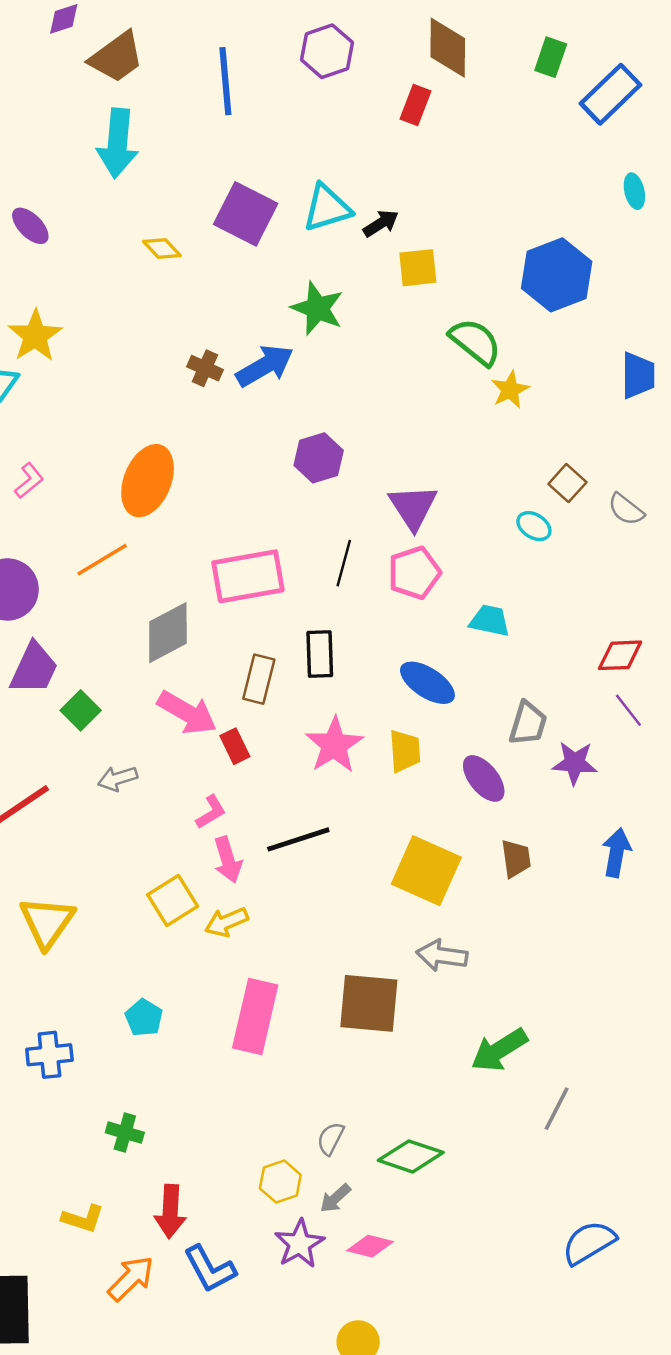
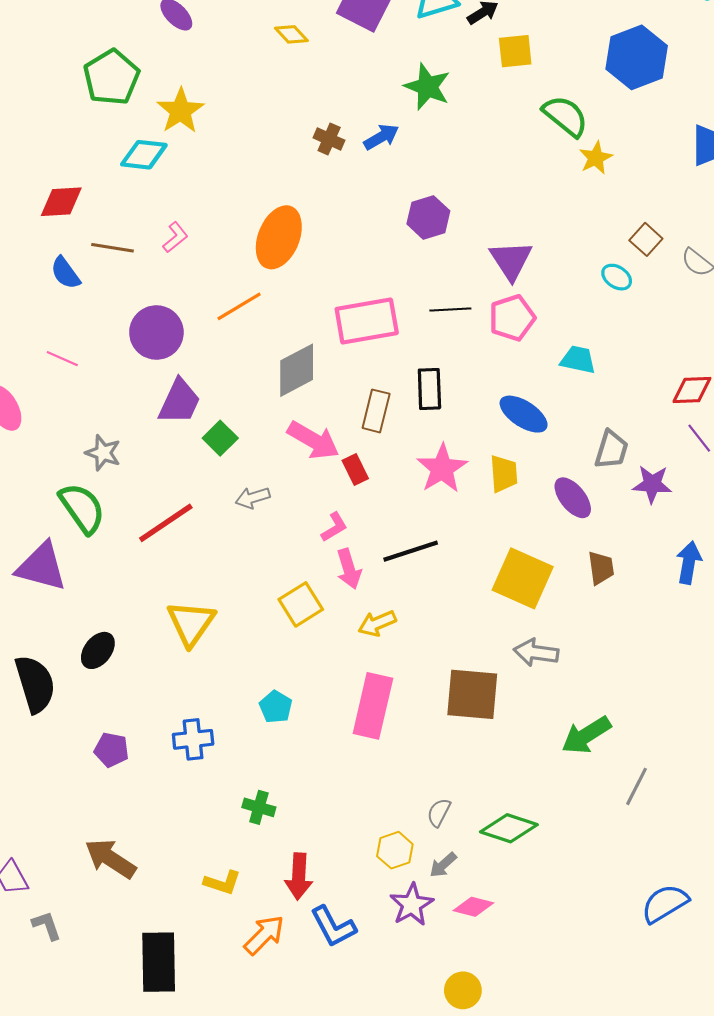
blue arrow: (265, 366) -> (381, 137), size x0.7
black line: (344, 563) -> (450, 309), turned 72
yellow arrow: (227, 922) -> (377, 623), moved

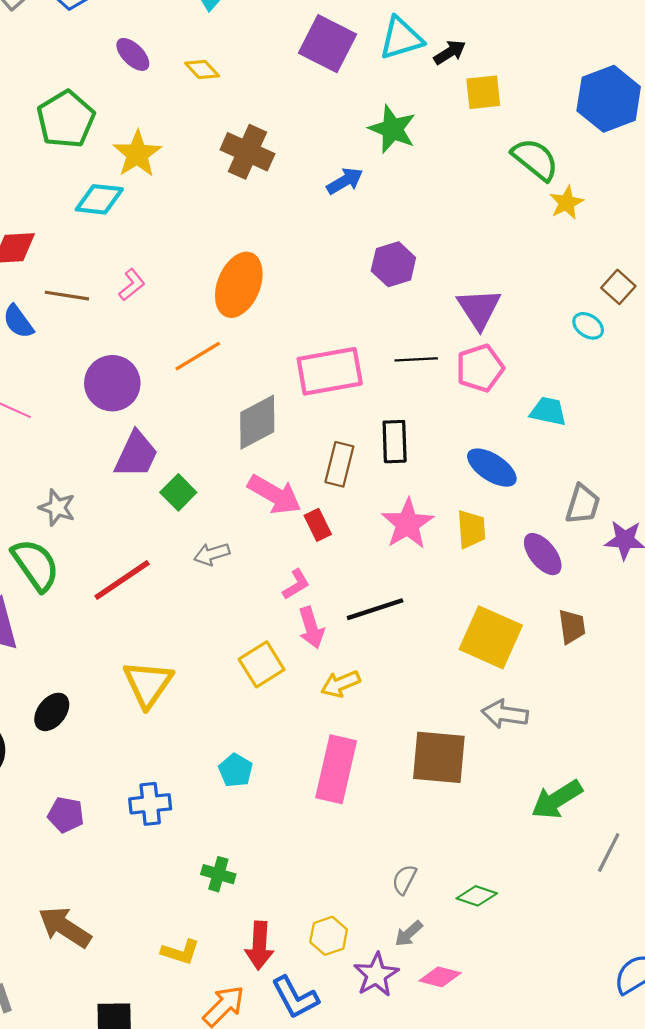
yellow diamond: (291, 34) -> (202, 70), moved
brown cross: (329, 139) -> (247, 152), moved, size x1.6
green diamond: (509, 828) -> (477, 896), size x0.7
yellow hexagon: (395, 850) -> (329, 936), moved

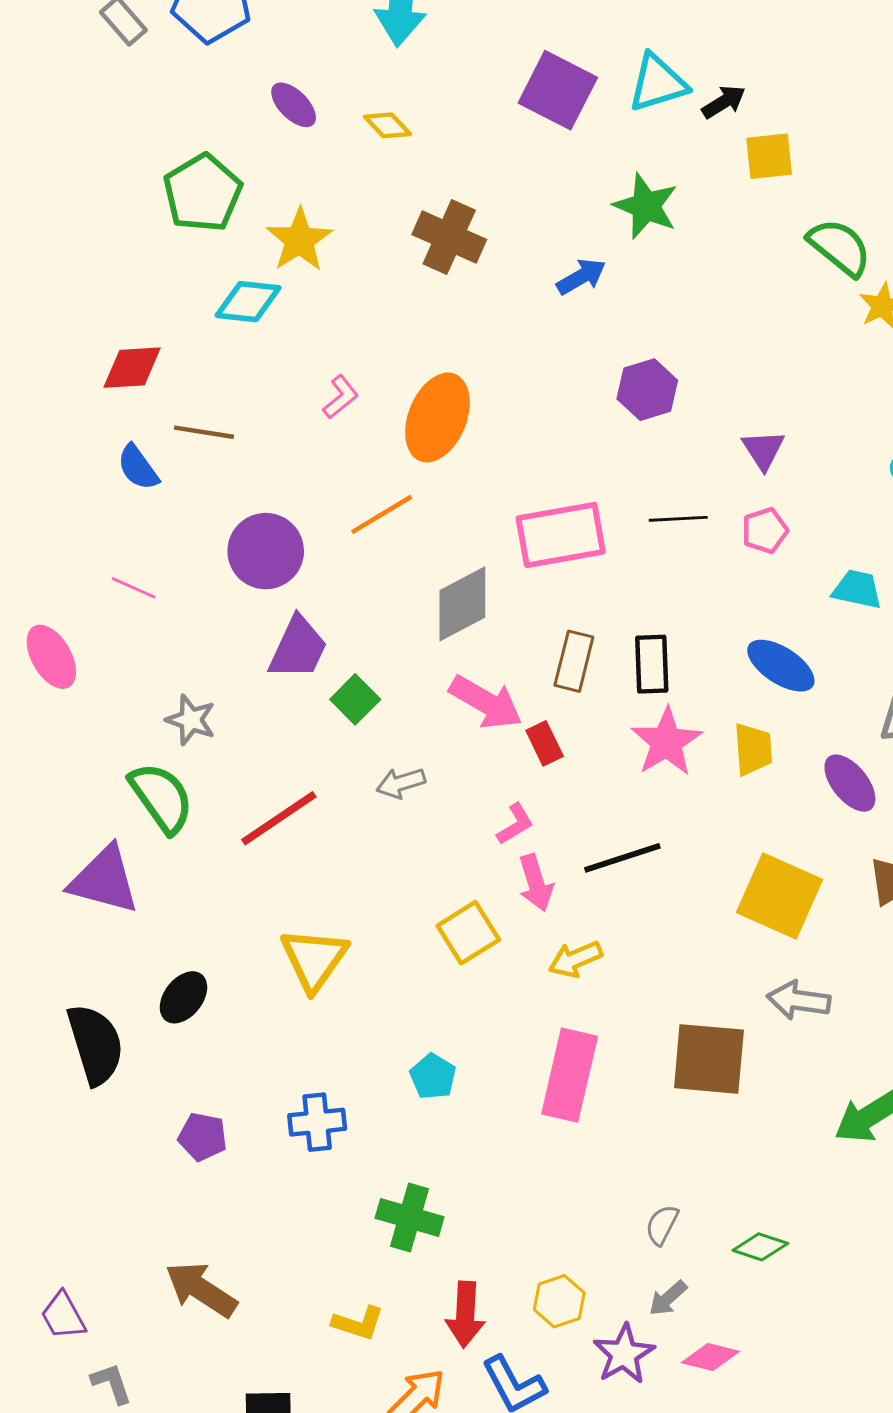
pink L-shape: (132, 285) -> (341, 397), moved
purple triangle: (479, 309) -> (763, 450), size x0.7
pink pentagon: (480, 368) -> (765, 531), size x0.7
black rectangle: (395, 442) -> (652, 664), moved
green cross: (218, 874) -> (410, 1218), size x1.4

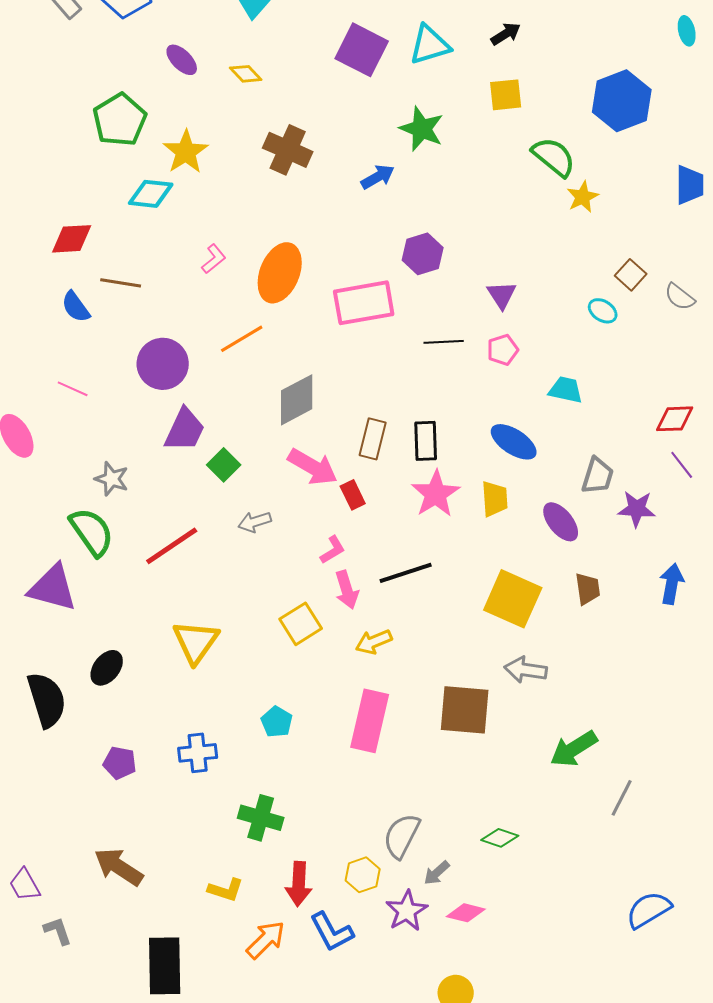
black arrow: (724, 102) -> (506, 34), moved
pink rectangle: (561, 535) -> (364, 303), moved
gray semicircle: (662, 1225) -> (402, 836), moved, size x1.6

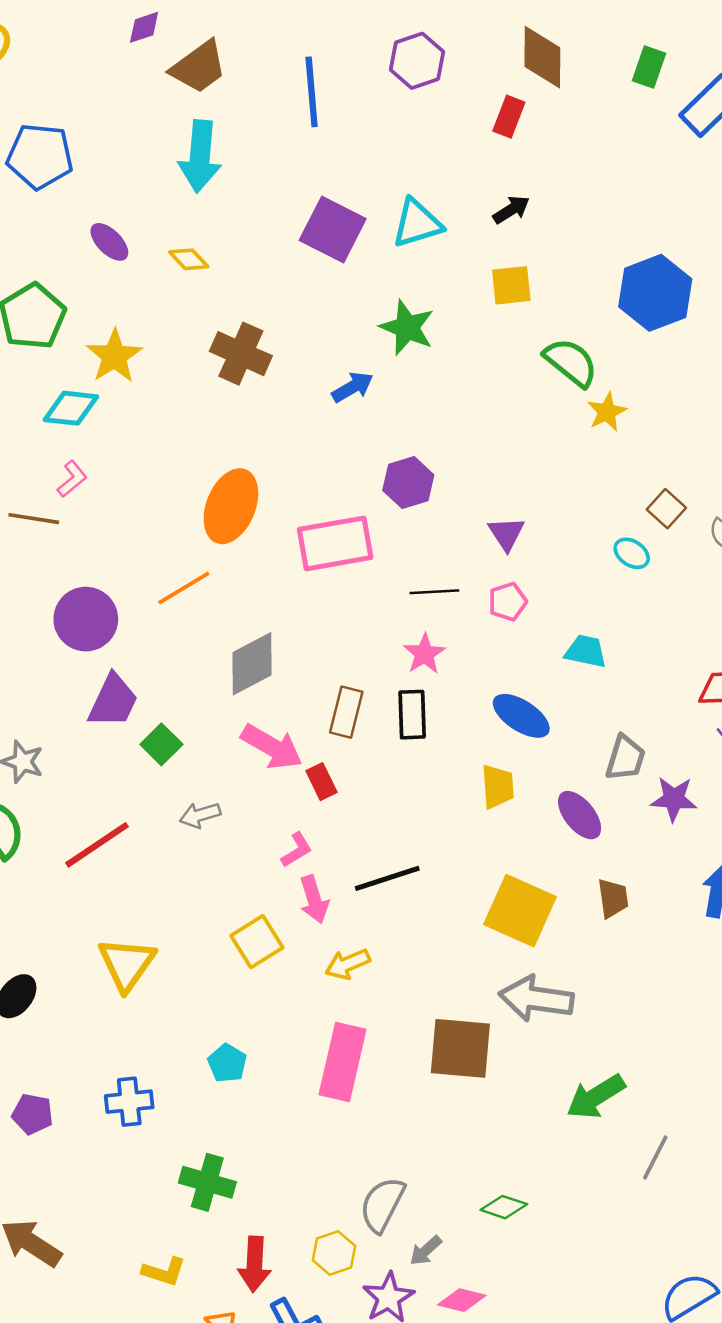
pink L-shape: (214, 259) -> (72, 479), moved
pink star: (436, 494) -> (424, 654), moved, size x0.7
gray arrow: (526, 670) -> (536, 999), size x1.4

